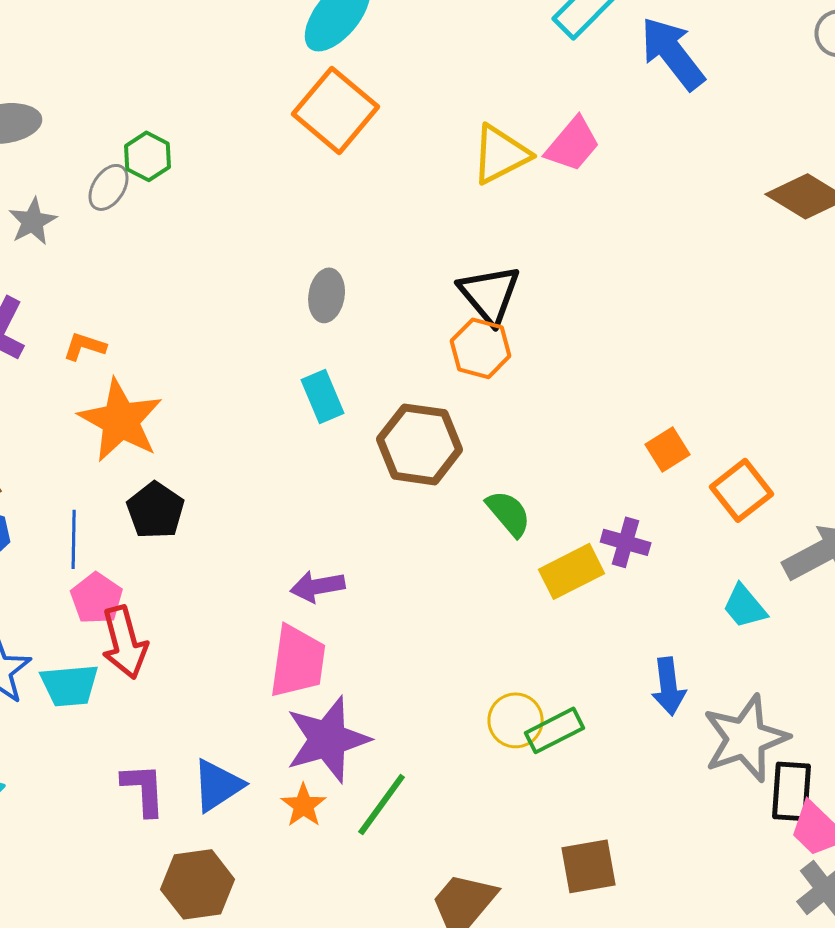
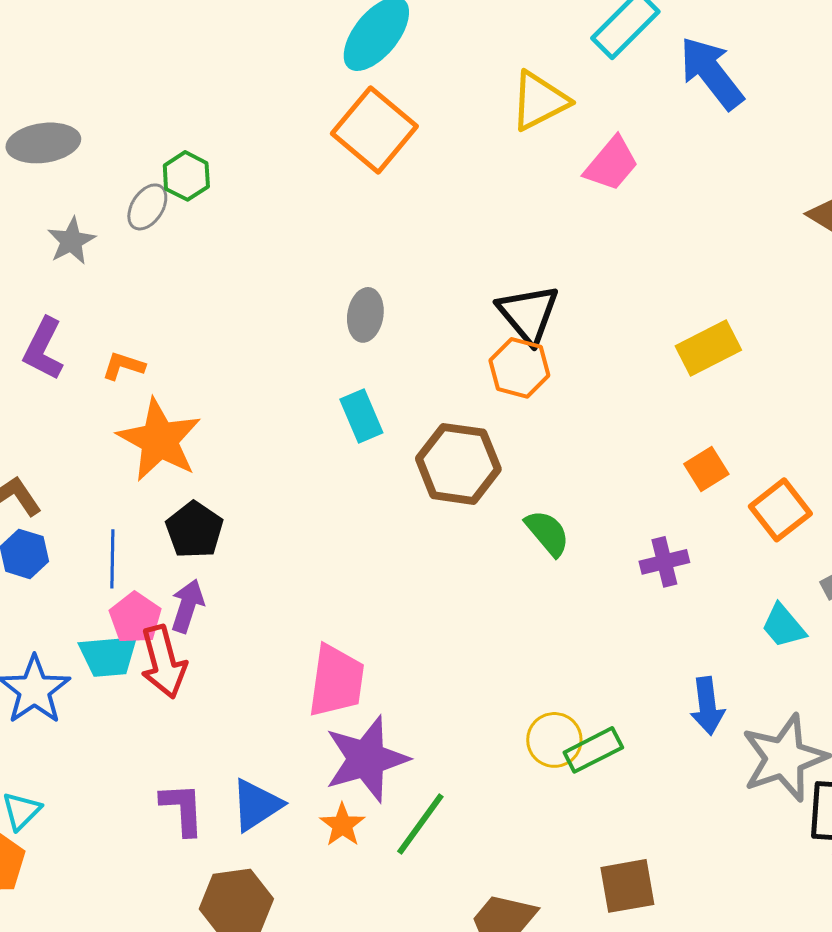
yellow triangle: (501, 154) -> (539, 101), moved
purple cross: (626, 542) -> (664, 562), turned -30
yellow rectangle: (572, 571) -> (708, 348), moved
purple arrow: (318, 586) -> (187, 606), moved, turned 118
cyan trapezoid: (70, 685) -> (108, 656), moved

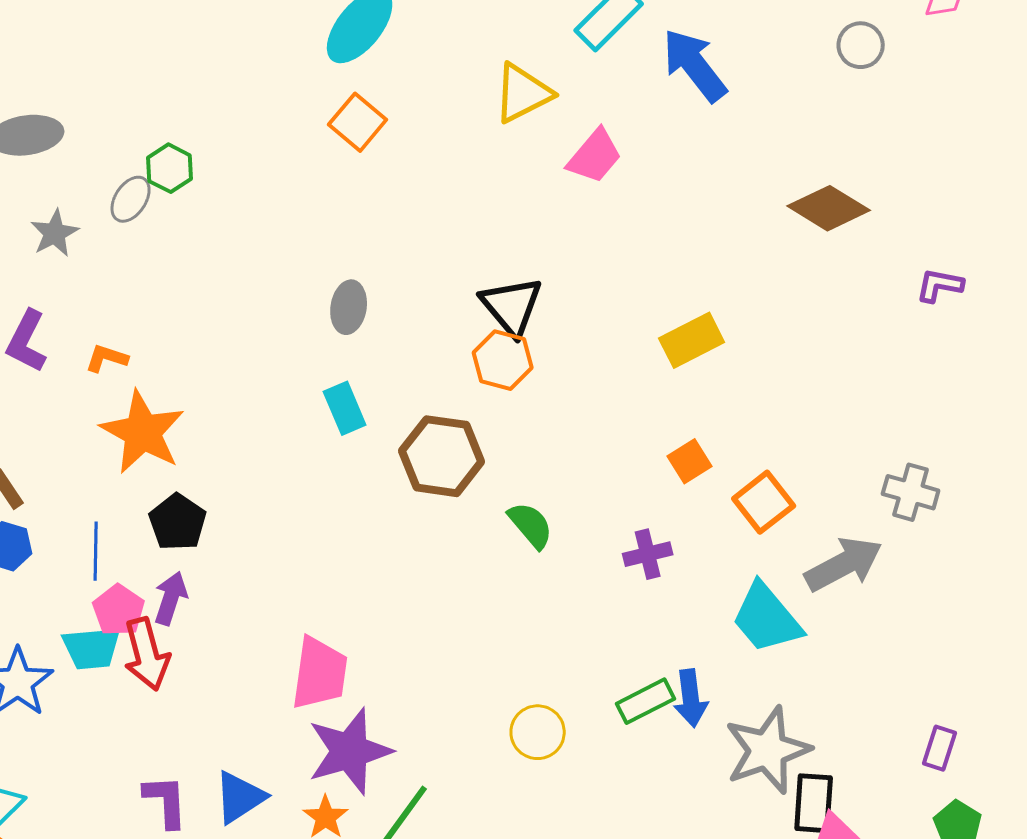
orange square: (374, 130) -> (358, 122), size x0.7
cyan trapezoid: (783, 626) -> (767, 618), size x1.6
green rectangle: (593, 750) -> (646, 701), moved

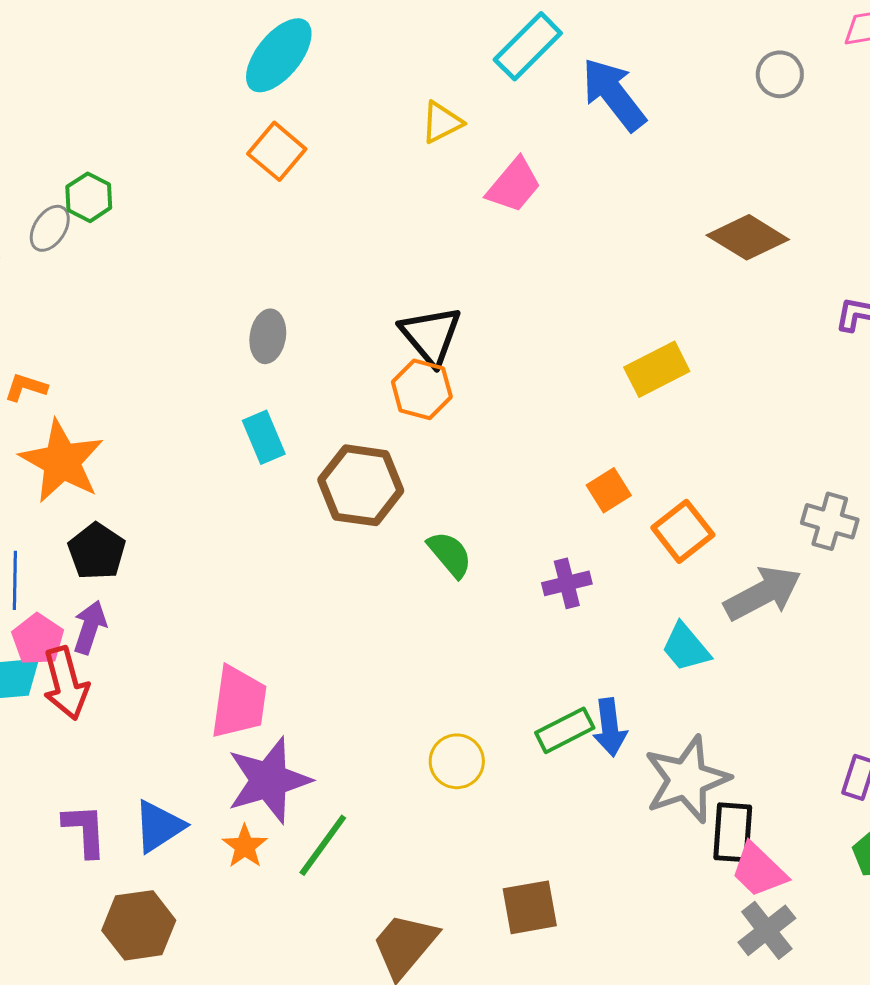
yellow triangle: (523, 93) -> (442, 122), size x0.7
yellow rectangle: (692, 340) -> (657, 369), moved
cyan trapezoid: (767, 618) -> (686, 647), size x0.7

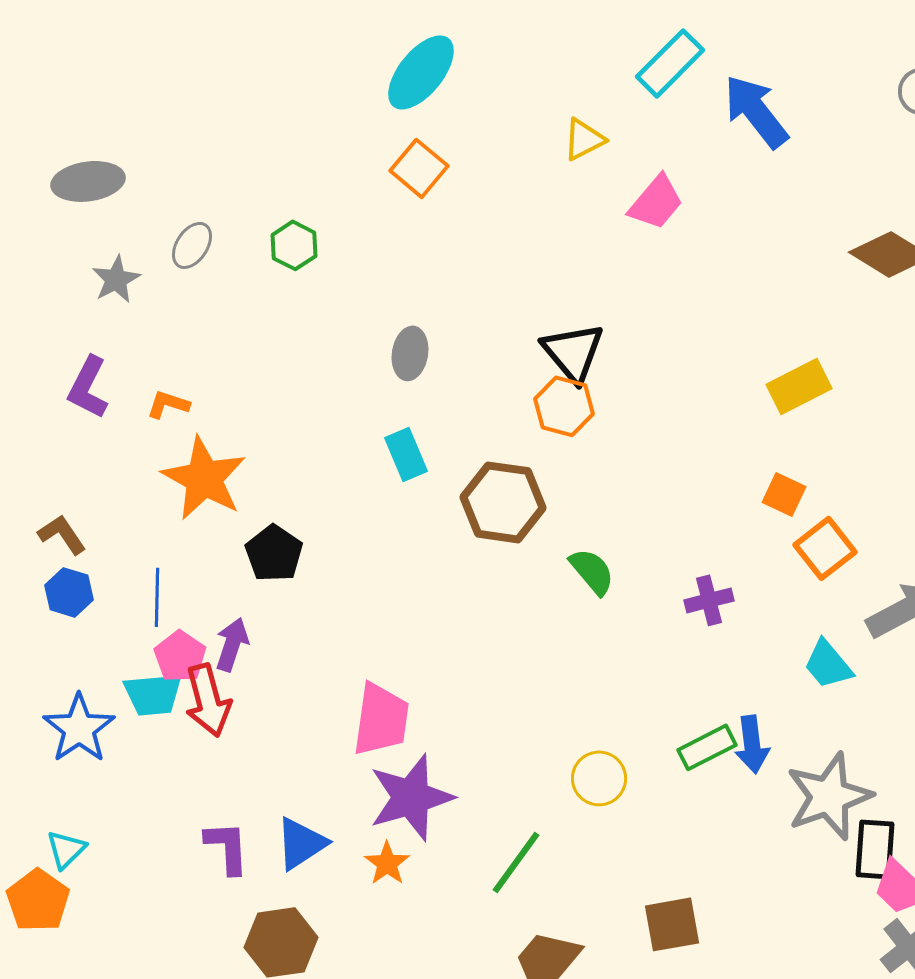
green hexagon: (89, 197) -> (294, 245), moved
orange square: (609, 490) -> (784, 494), moved, turned -33
black pentagon: (97, 551) -> (274, 553), moved
green line: (323, 845) -> (516, 862), moved

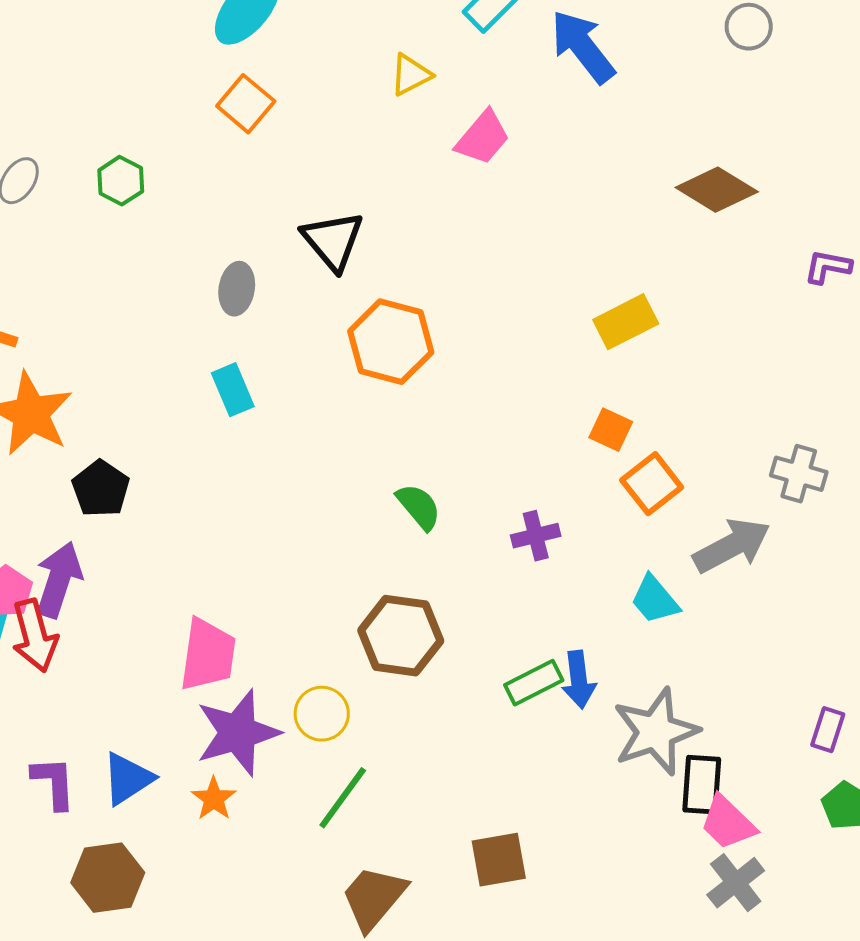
black triangle: (573, 352) -> (333, 241), moved
orange hexagon: (564, 406) -> (391, 342), size x1.4
brown hexagon: (503, 502) -> (401, 636), moved
purple arrow: (232, 644) -> (59, 580), size x1.4
yellow circle: (599, 778) -> (322, 714), moved

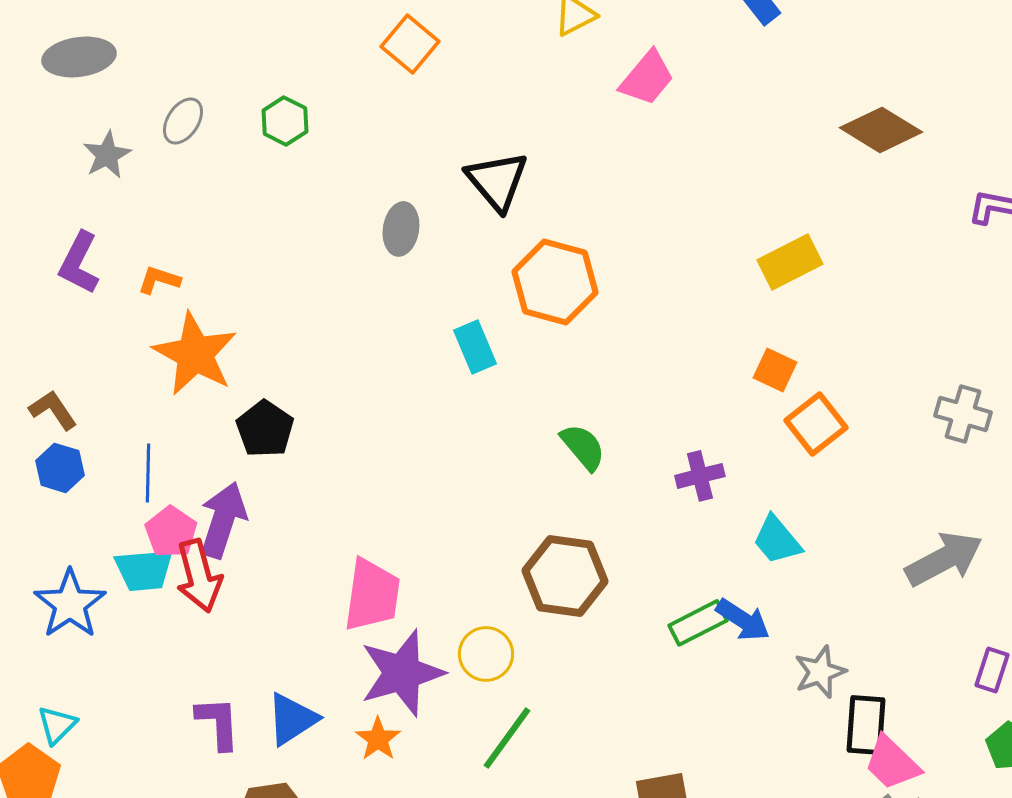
cyan rectangle: (233, 390) -> (475, 347), moved
gray arrow: (732, 546) -> (944, 559), moved
cyan trapezoid: (655, 600) -> (777, 540), moved
blue arrow: (579, 680) -> (743, 620), turned -50
gray star: (656, 732) -> (820, 672), size x0.6

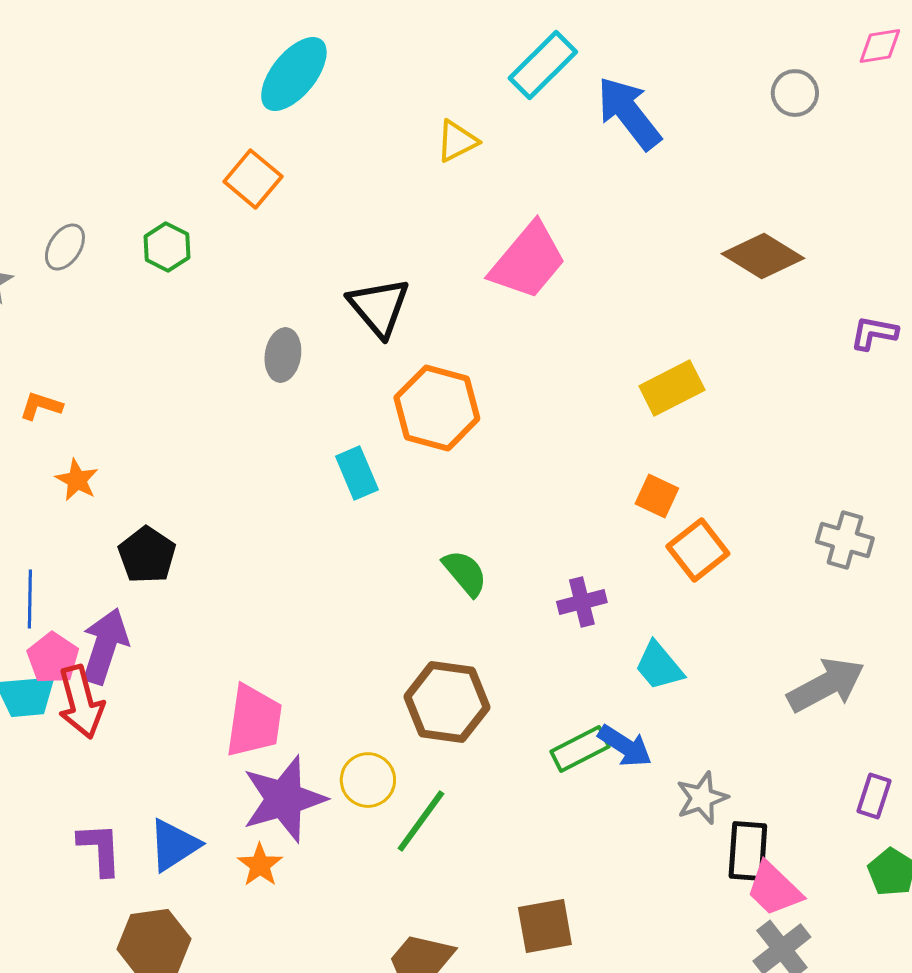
orange square: (410, 44) -> (253, 179), moved
pink trapezoid: (647, 78) -> (528, 261), moved, size x1.4
orange star: (195, 354) -> (77, 480), size x0.5
green line: (507, 738) -> (421, 821), moved

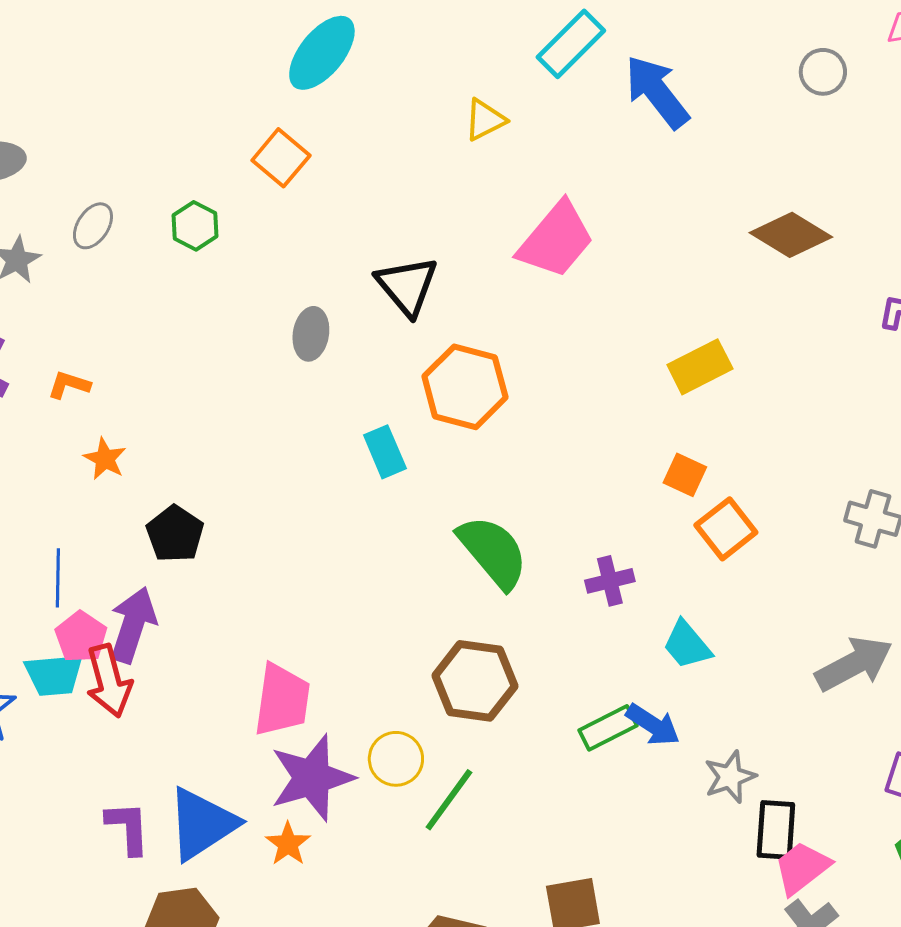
green semicircle: (465, 573) -> (493, 552), size x1.6
blue triangle: (174, 845) -> (202, 824), size x1.4
pink trapezoid: (774, 889) -> (802, 868), turned 98

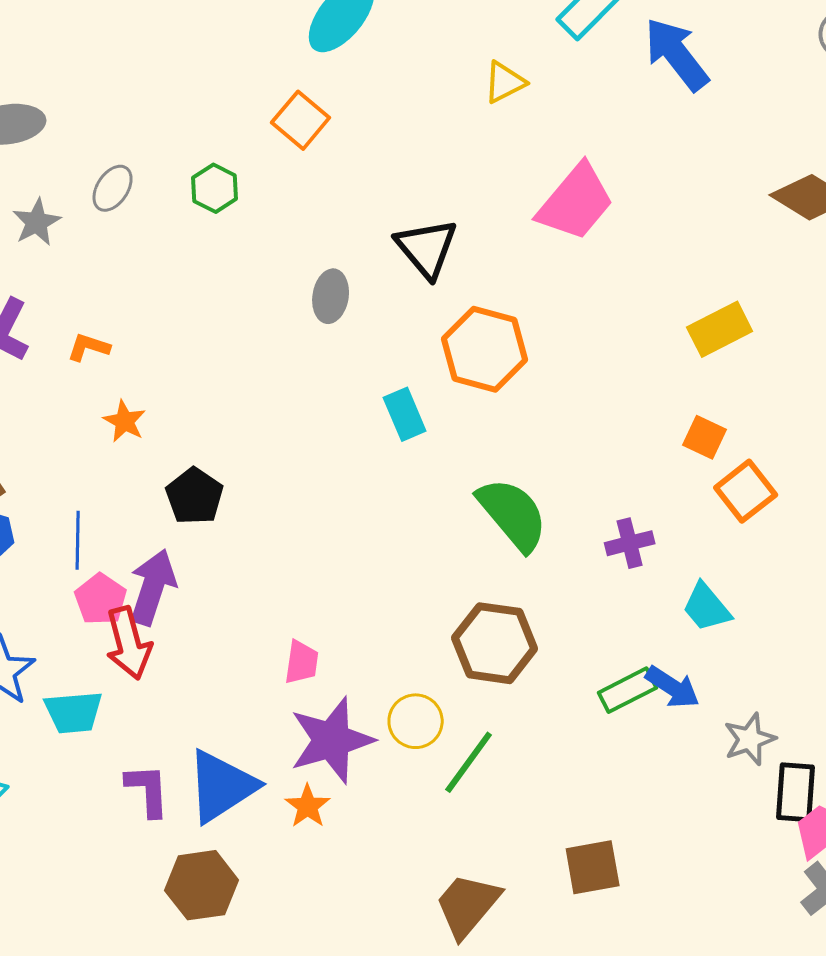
cyan trapezoid: (54, 675) -> (74, 712), moved
pink trapezoid: (282, 700) -> (302, 662), size x0.6

